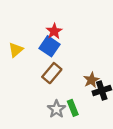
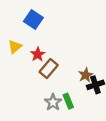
red star: (54, 31) -> (38, 54), moved
blue square: (50, 46) -> (33, 19), moved

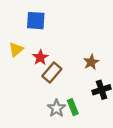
blue square: (33, 19) -> (36, 21), turned -30
brown star: (86, 75) -> (91, 62), moved

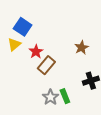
blue square: (36, 21) -> (23, 27), moved, turned 30
brown star: (91, 62) -> (82, 48), moved

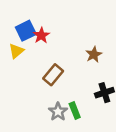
blue square: (23, 27) -> (26, 31), turned 30
red star: (36, 52) -> (41, 35), moved

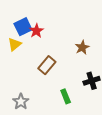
gray star: (58, 112) -> (21, 102), moved

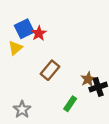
brown star: (82, 47) -> (88, 79), moved
green rectangle: (66, 96) -> (70, 104), turned 56

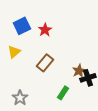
red star: (39, 33) -> (45, 30), moved
yellow triangle: (15, 48) -> (14, 52), moved

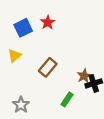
red star: (45, 30) -> (48, 22), moved

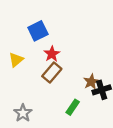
red star: (48, 22) -> (52, 54), moved
blue square: (23, 28) -> (38, 31), moved

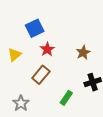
brown rectangle: (52, 73) -> (41, 75), moved
brown star: (91, 82) -> (83, 53), moved

